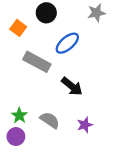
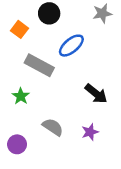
black arrow: (72, 86) -> (96, 94), moved
green star: (19, 116) -> (21, 96), moved

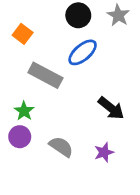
black circle: (49, 13) -> (78, 15), moved
gray star: (102, 13) -> (118, 15), turned -30
purple circle: (17, 144) -> (20, 137), moved

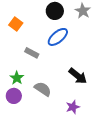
gray rectangle: (45, 75) -> (32, 53), size x0.6
gray semicircle: (61, 147) -> (43, 89), moved

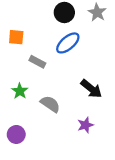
orange square: (16, 24) -> (16, 37), moved, turned -32
purple circle: (14, 96) -> (16, 134), moved

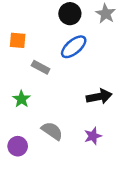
black arrow: (91, 89) -> (99, 96), turned -50
gray semicircle: (50, 104) -> (52, 131), moved

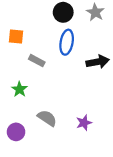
blue ellipse: (74, 47) -> (67, 42), turned -40
black arrow: (99, 96) -> (98, 62), moved

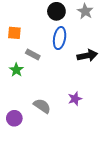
green star: (19, 89) -> (16, 70), moved
purple star: (84, 123) -> (75, 99), moved

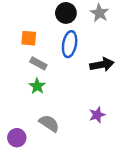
orange square: (14, 33) -> (29, 38), moved
green star: (16, 70) -> (37, 86), moved
purple star: (75, 99) -> (97, 115), moved

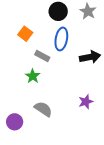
orange square: (29, 38) -> (25, 34), turned 32
gray rectangle: (38, 63) -> (42, 56), moved

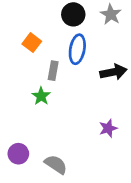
gray rectangle: (42, 56) -> (53, 71), turned 72
gray semicircle: (43, 109) -> (56, 164), moved

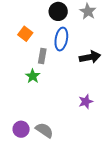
purple circle: (18, 154) -> (21, 129), moved

